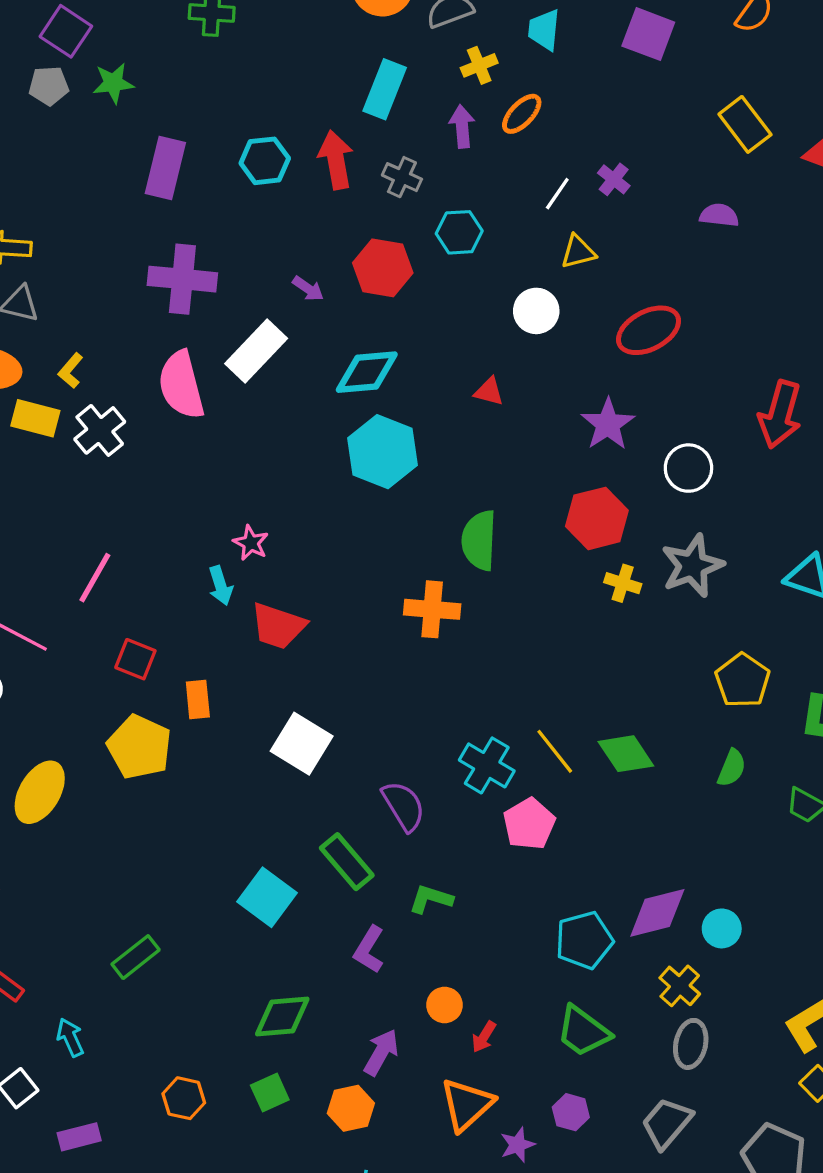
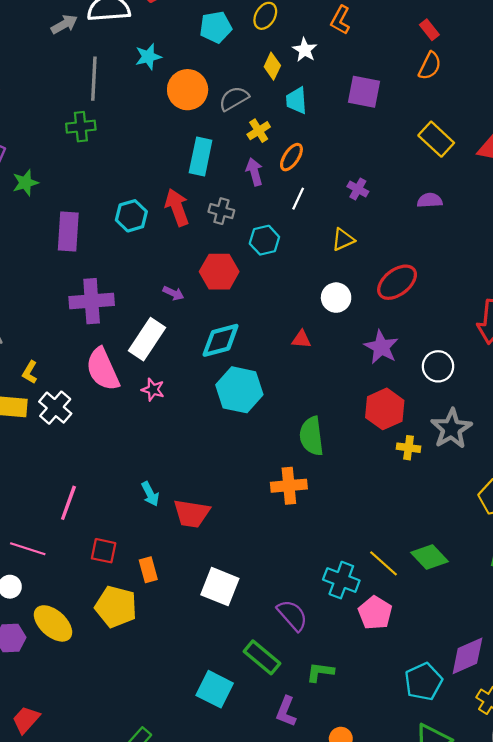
white line: (557, 194) -> (298, 199), moved
white circle: (536, 311) -> (336, 298), moved
pink star: (251, 543) -> (153, 390), moved
yellow ellipse: (40, 792) -> (53, 623), moved, turned -69

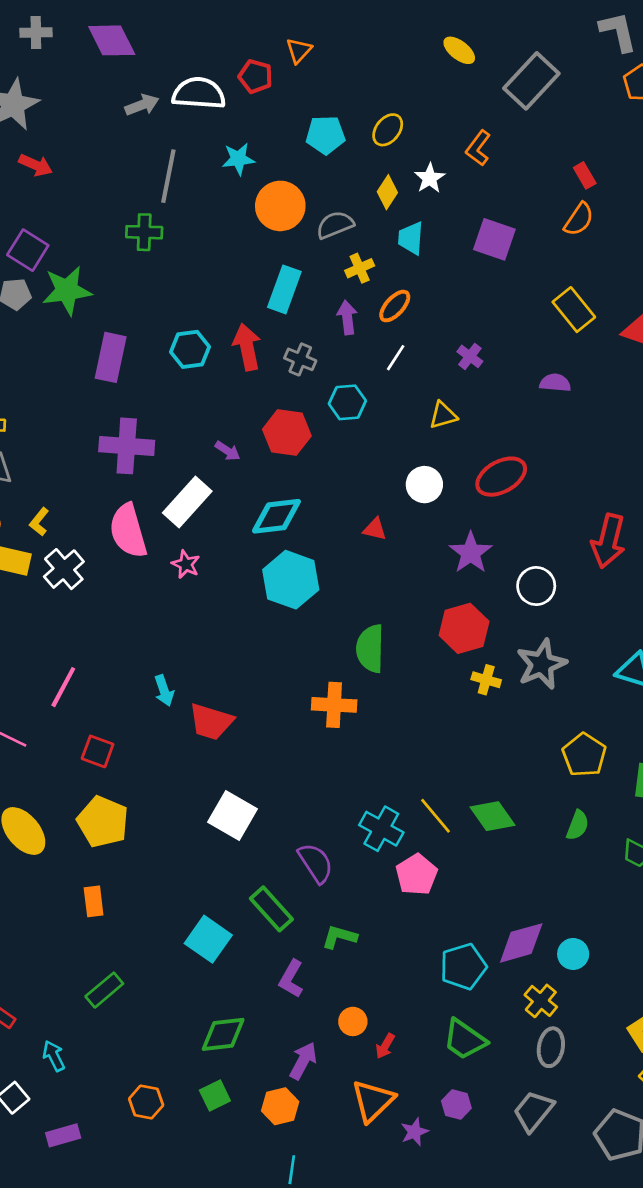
green star: (25, 183) -> (67, 291), size x1.5
orange rectangle: (148, 570) -> (94, 901), moved

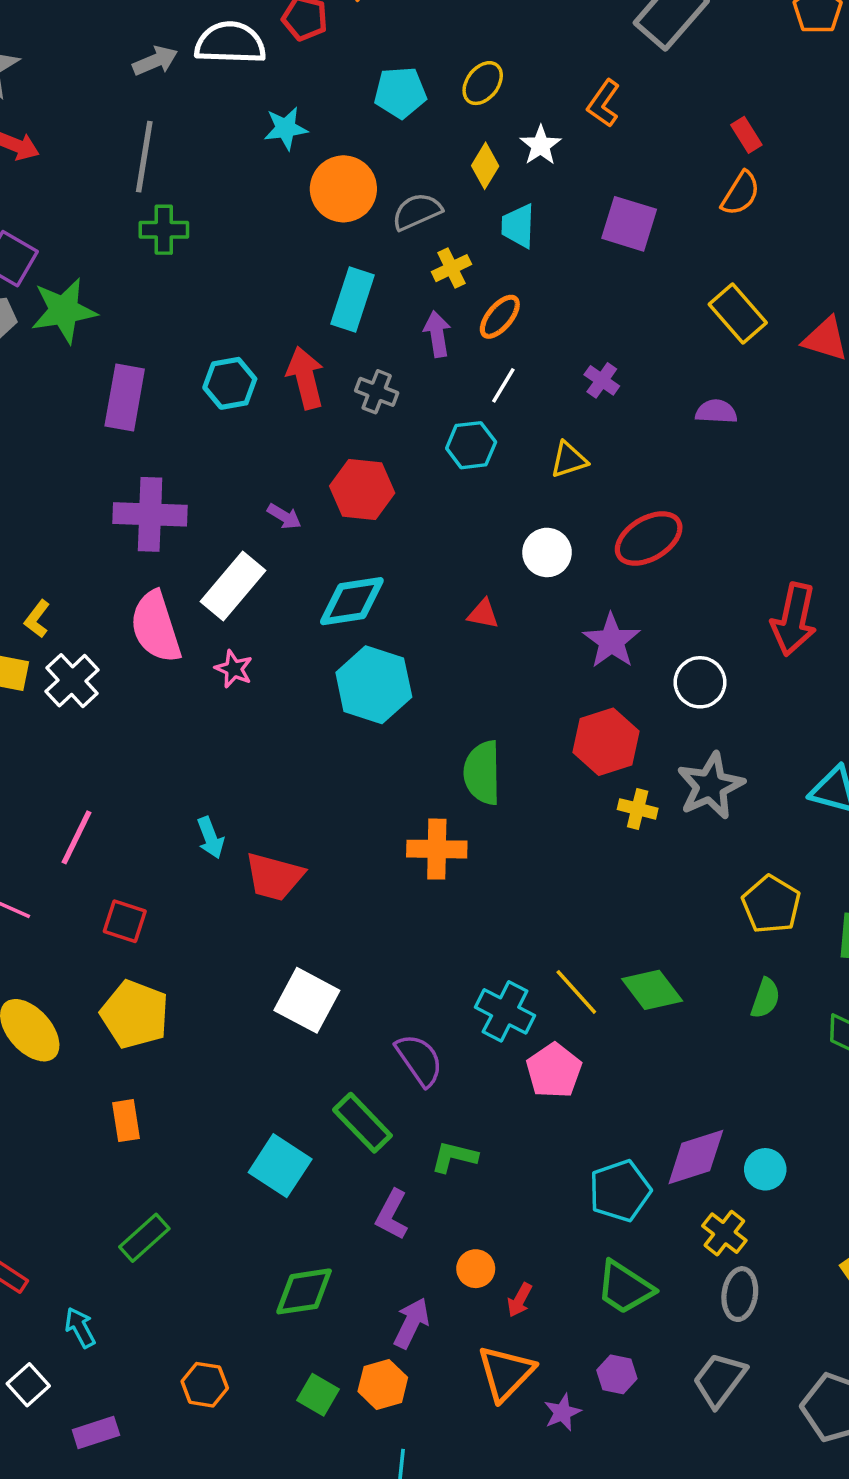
gray line: (168, 176) -> (144, 157), moved
cyan hexagon: (347, 402) -> (471, 445), moved
green square: (215, 1095) -> (318, 1395), moved, turned -32

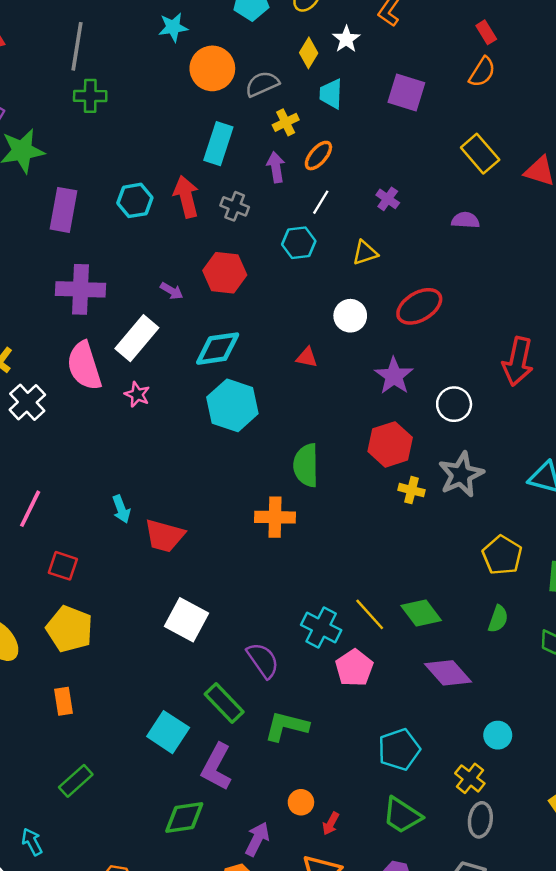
green L-shape: (454, 1157) -> (286, 726), size x1.4
purple diamond: (696, 1157) -> (448, 673), moved, turned 66
purple L-shape: (392, 1215) -> (217, 767), moved, size x1.4

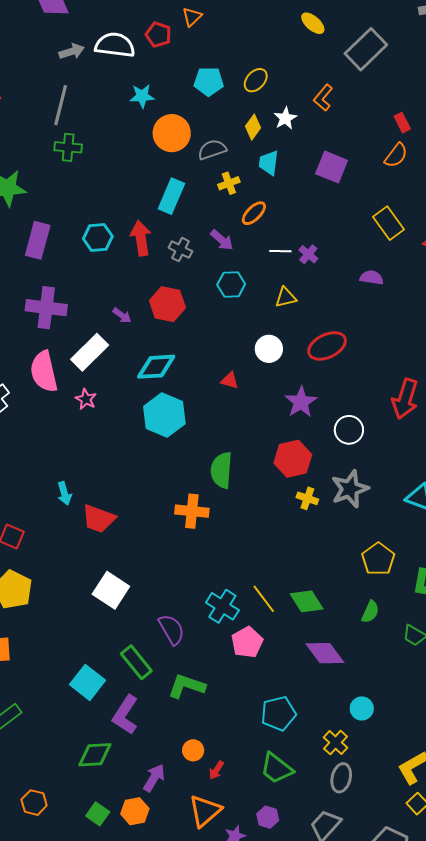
purple arrow: (276, 167) -> (222, 240), moved, turned 135
white line: (321, 202) -> (280, 251), moved, turned 55

